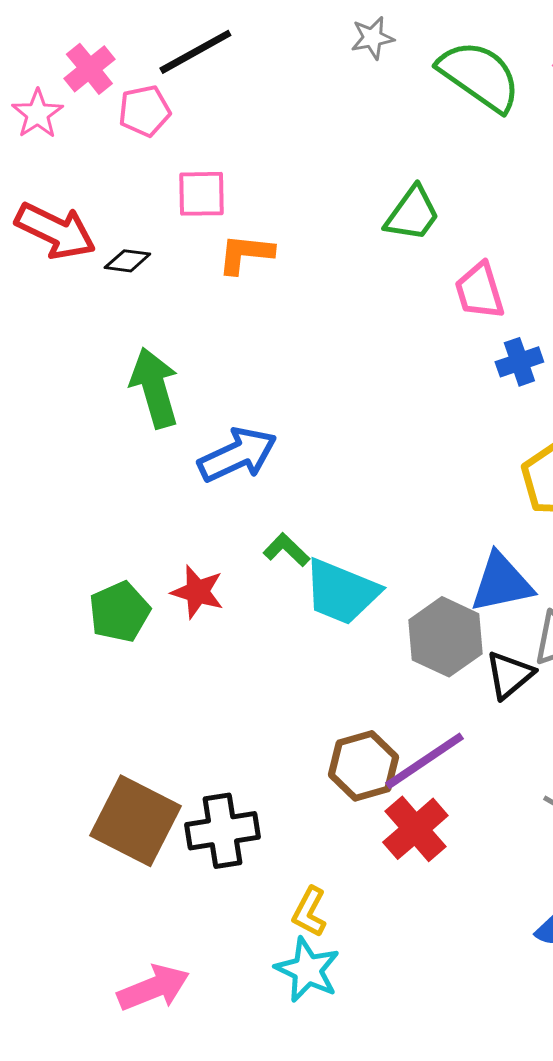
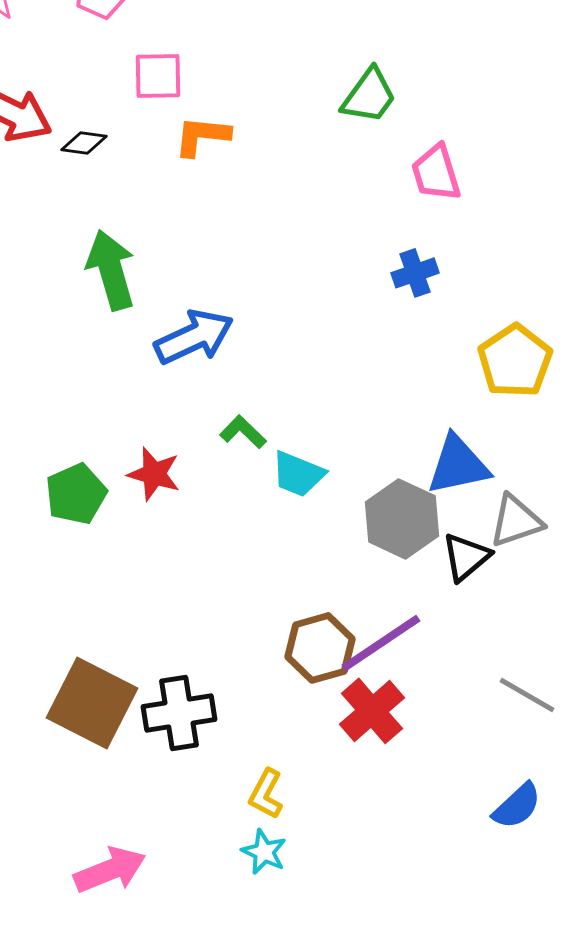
blue cross: (519, 362) -> (415, 273), moved
cyan trapezoid: (341, 592) -> (298, 474), size x0.7
cyan star: (307, 970) -> (264, 852), size x0.7

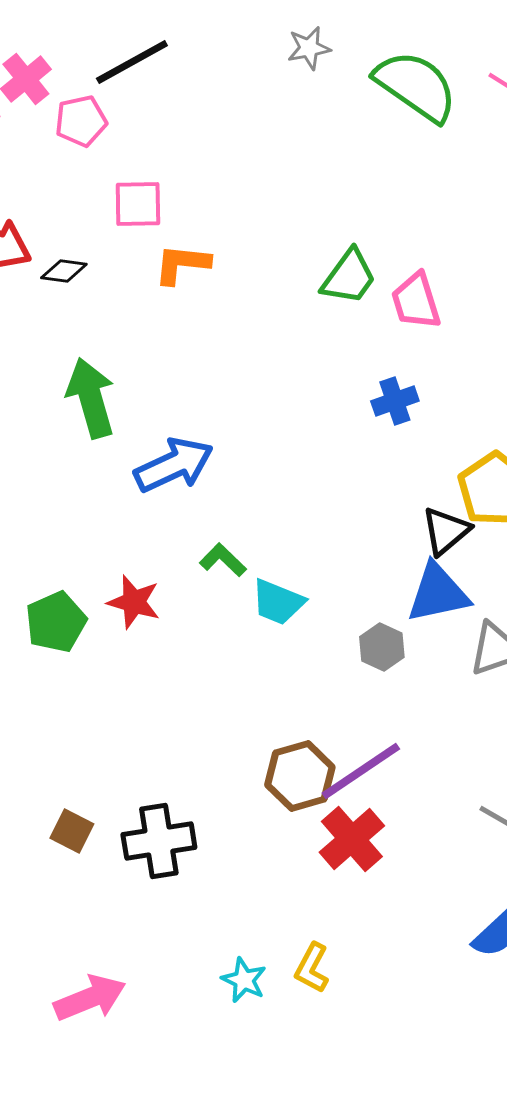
green trapezoid: (369, 96) -> (349, 277), moved
gray hexagon: (402, 519) -> (382, 647), size x0.6
black triangle: (466, 557) -> (446, 531), moved
brown square: (92, 703) -> (72, 831), size x0.5
yellow L-shape: (266, 794) -> (312, 968), moved

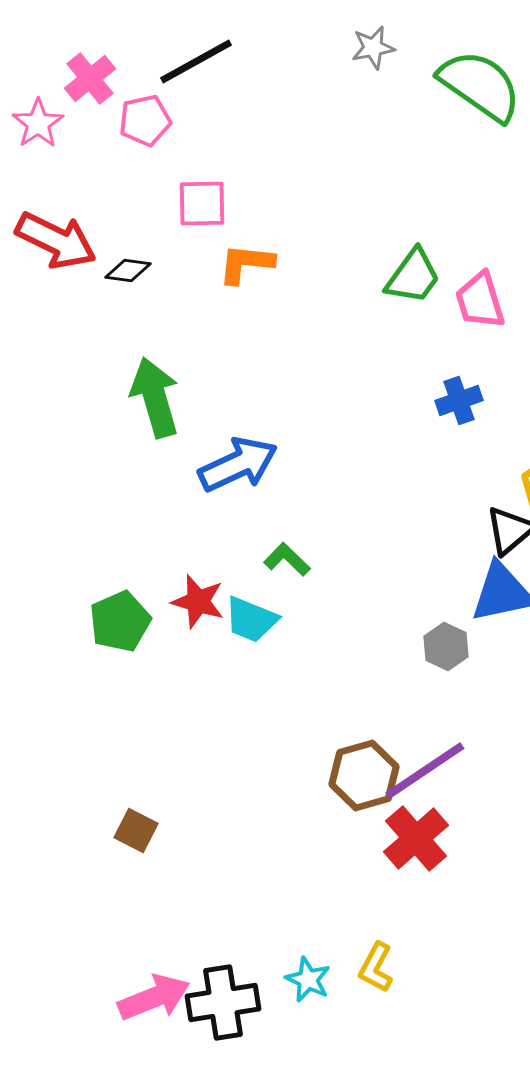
cyan trapezoid: (278, 602) -> (251, 620), moved
black cross: (159, 841) -> (223, 1002), moved

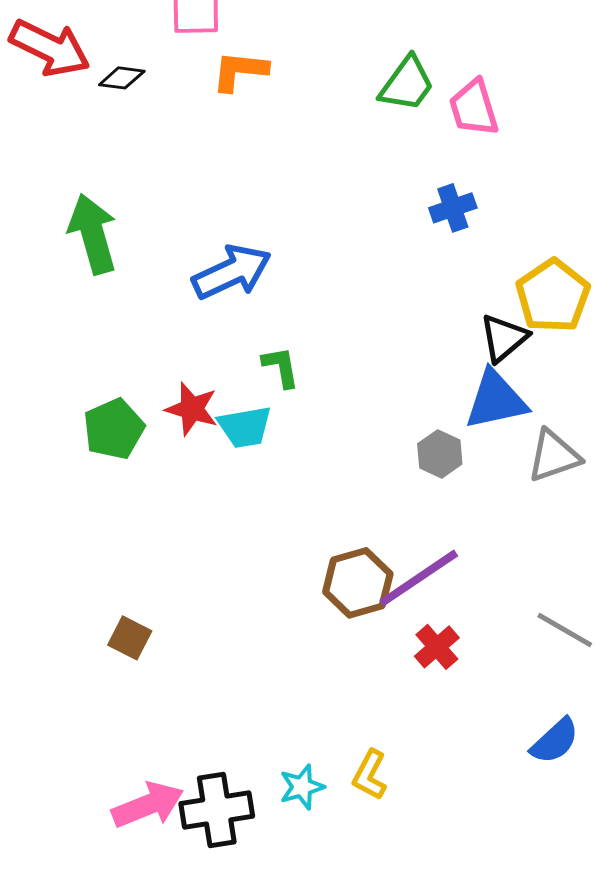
green arrow: (155, 398) -> (93, 234), moved
green L-shape: (287, 560) -> (281, 367), turned 36
cyan trapezoid: (251, 620) -> (245, 427), turned -32
red cross: (416, 838) -> (437, 647), moved, size x0.7
cyan star: (308, 980) -> (302, 787), turned 30

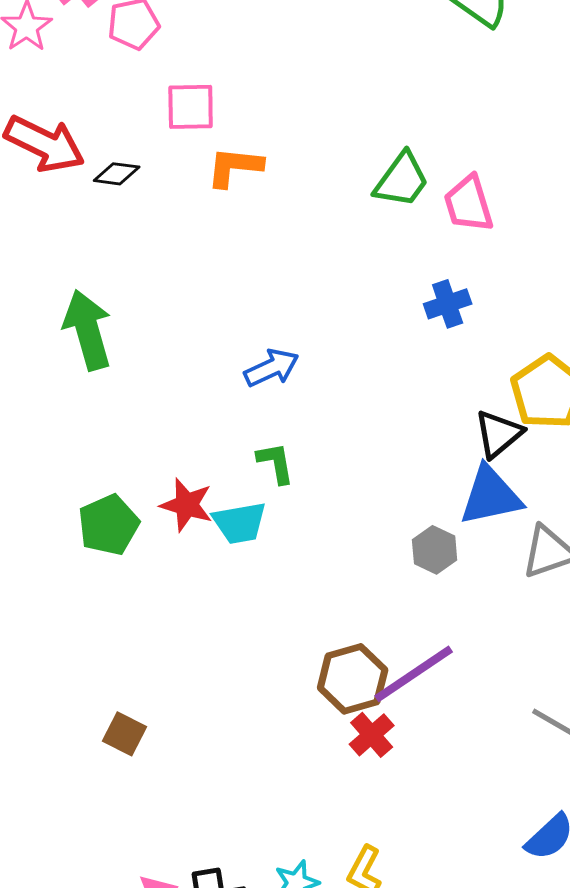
blue arrow: (232, 272) -> (272, 368), moved, size x0.7
red cross: (437, 647) -> (372, 735), moved

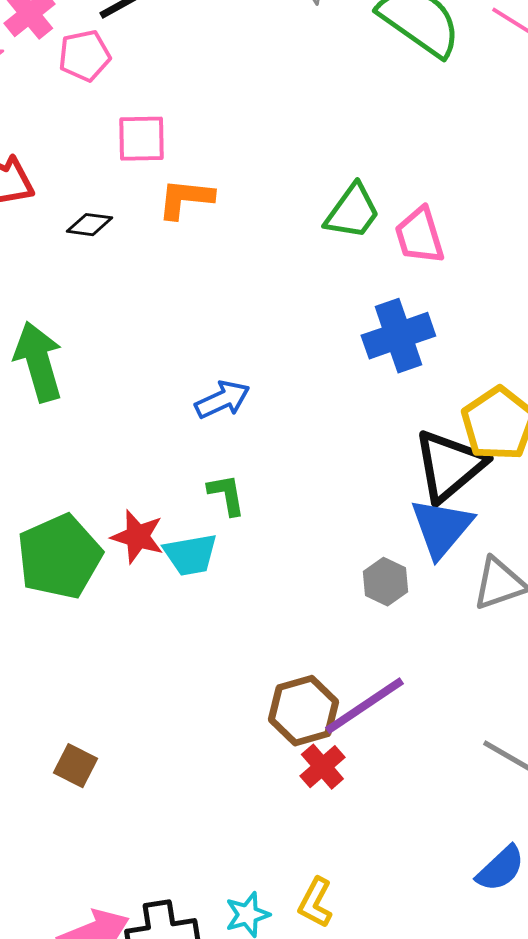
black diamond: (117, 174) -> (89, 225), moved
blue cross: (448, 304) -> (398, 336), size x1.5
black triangle: (499, 434) -> (449, 466), size x1.5
blue triangle: (491, 496) -> (441, 528), turned -38
green pentagon: (109, 525) -> (59, 557), size x1.4

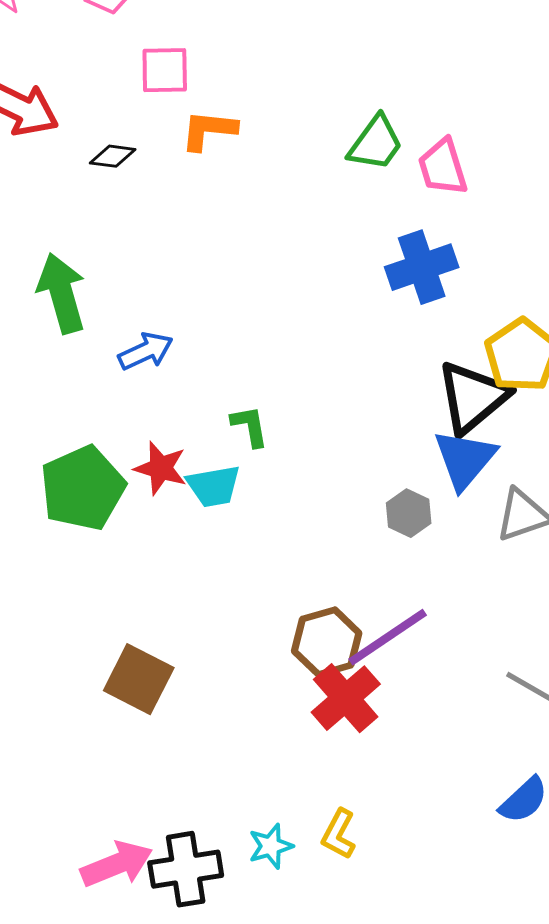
blue arrow: (222, 400) -> (146, 351), moved
brown square: (75, 766) -> (139, 679), moved, size x1.6
red cross: (322, 767) -> (346, 698), size x1.5

